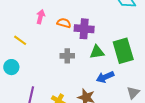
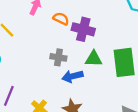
blue arrow: (105, 77) -> (72, 76), moved

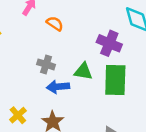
purple cross: (83, 29) -> (109, 43), moved

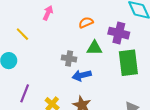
orange semicircle: (55, 24) -> (86, 22), moved, turned -48
green triangle: (83, 71) -> (94, 48), moved

